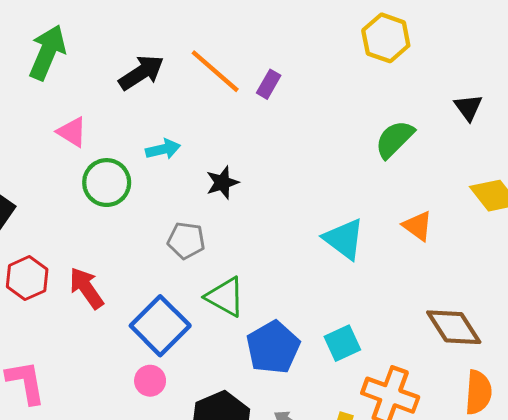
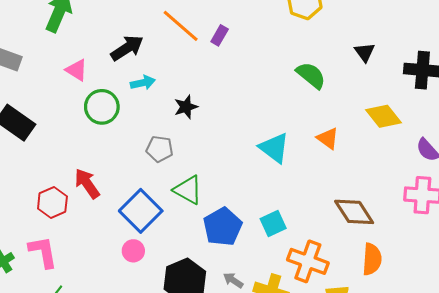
black arrow: (141, 73) -> (127, 48), moved
green semicircle: (394, 139) -> (311, 75), turned 84
red hexagon: (27, 278) -> (52, 202), moved

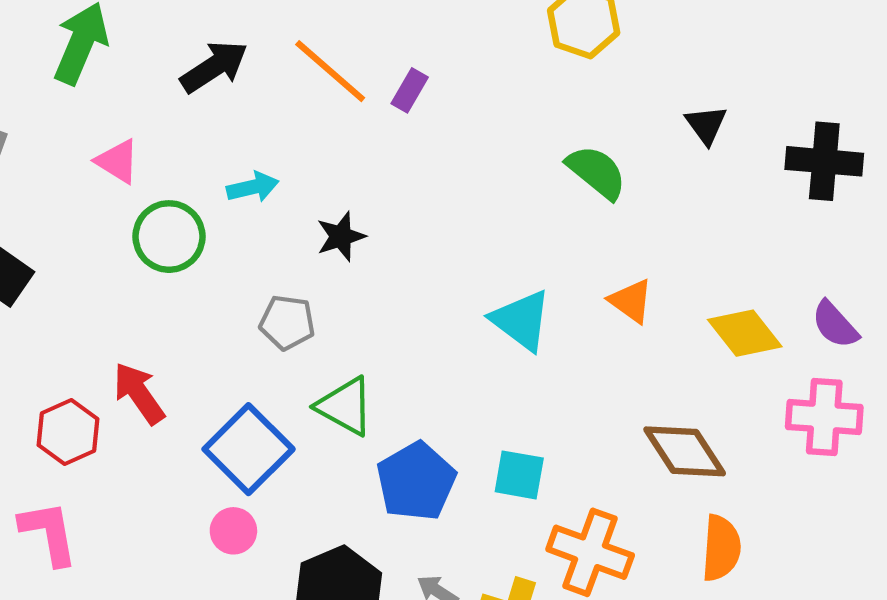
black arrow: (127, 48) -> (214, 67), moved
yellow diamond: (384, 116) -> (745, 333), moved
cyan square: (273, 224) -> (519, 475), turned 35

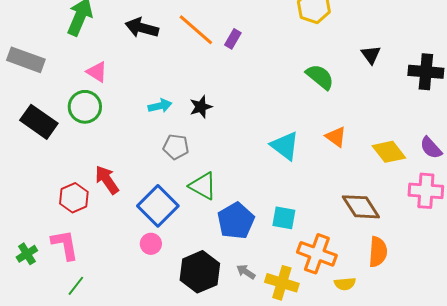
black arrow: (214, 67) -> (142, 28), turned -132
cyan arrow: (253, 187) -> (160, 106), moved
green circle: (169, 237) -> (85, 107), moved

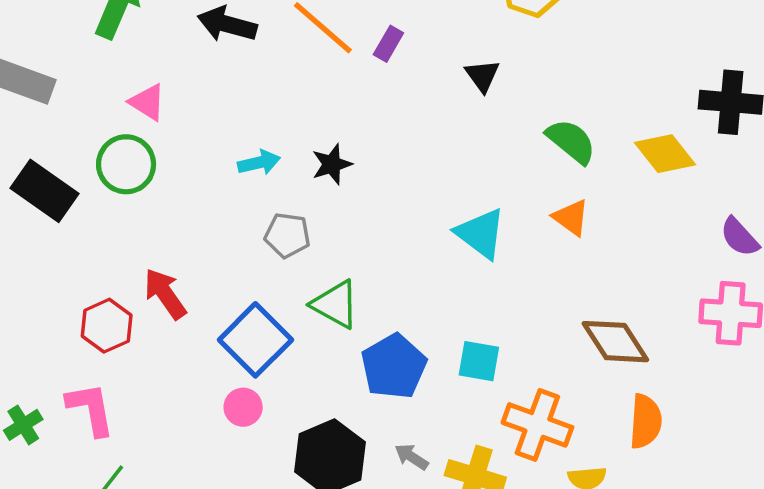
black triangle: (371, 55) -> (482, 76), moved
green semicircle: (320, 77) -> (571, 141), moved
yellow diamond: (389, 152) -> (665, 154), moved

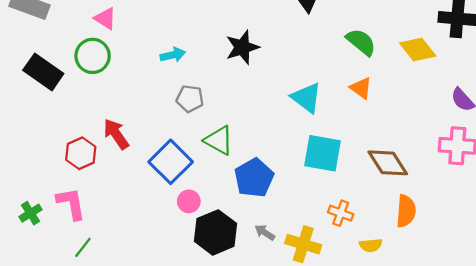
black star: (332, 164) -> (242, 47), moved, size x1.4
cyan square: (479, 361) -> (322, 153), moved, size x1.5
pink circle: (243, 407) -> (189, 201), moved
orange cross: (537, 425) -> (341, 213), size x0.6

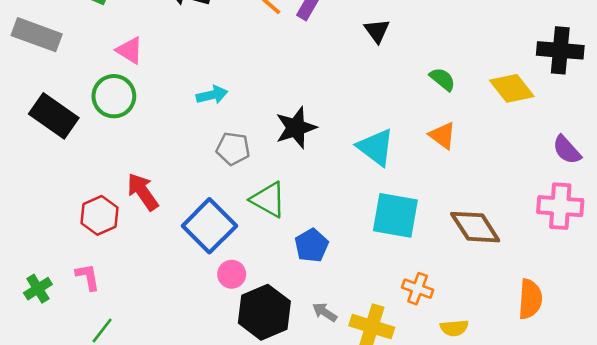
green semicircle: (361, 42) -> (442, 79), size x0.7
black star: (242, 47) -> (296, 128), moved
blue pentagon: (254, 178) -> (312, 245), size x0.7
pink L-shape: (71, 204) -> (88, 277), size x0.7
orange semicircle: (406, 211) -> (530, 299), moved

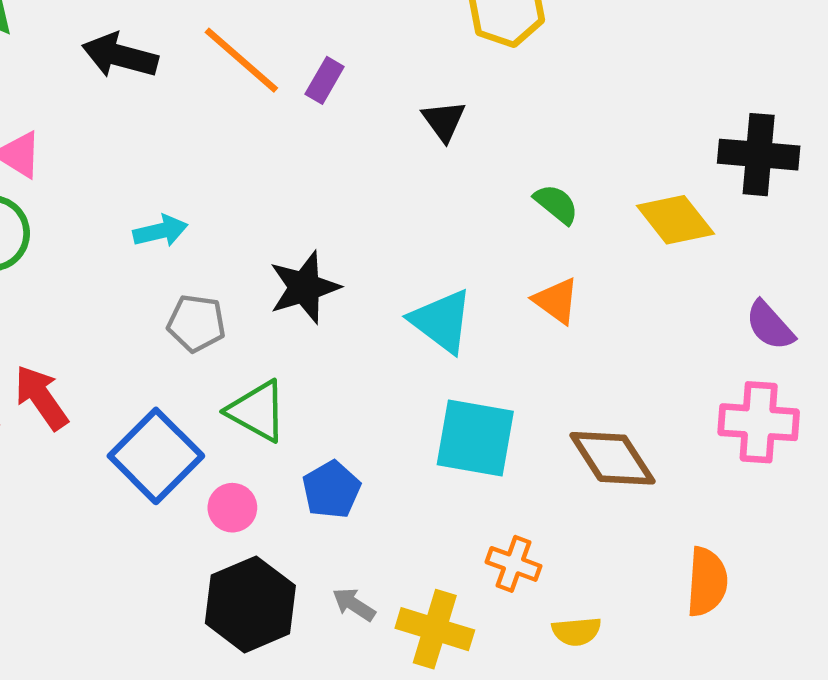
pink circle: (232, 274) -> (232, 508), moved

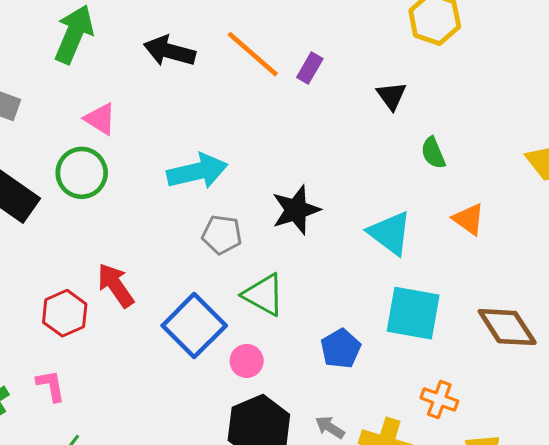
green semicircle: (556, 204) -> (433, 153), moved, turned -152
cyan arrow: (160, 231) -> (197, 171), size x1.6
blue pentagon: (331, 490) -> (341, 349), moved

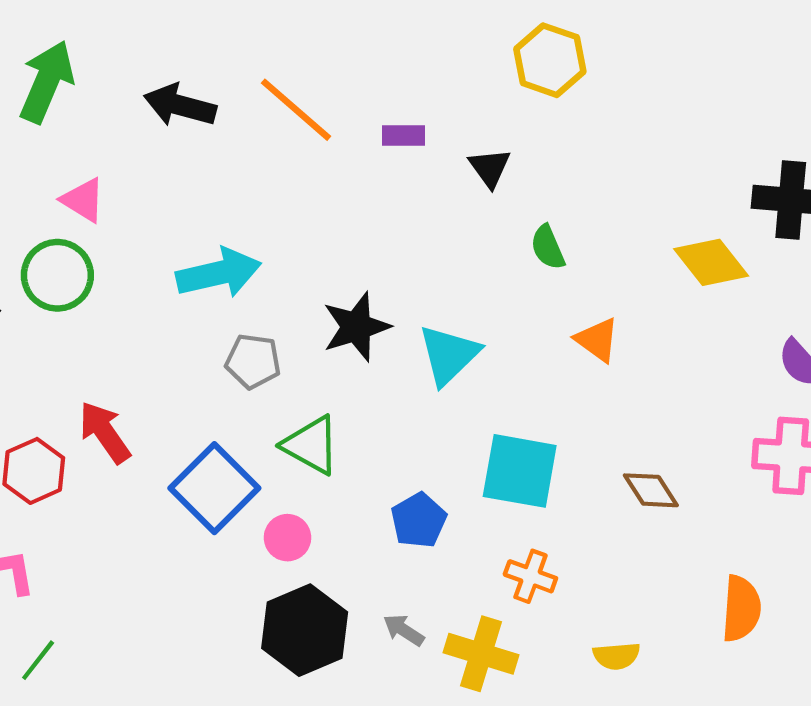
purple rectangle: (310, 68) -> (404, 135), moved, turned 60
cyan triangle: (390, 233) -> (449, 355), moved, turned 39
brown diamond: (507, 327) -> (651, 490), size x0.7
orange cross: (439, 400) -> (530, 576), moved

